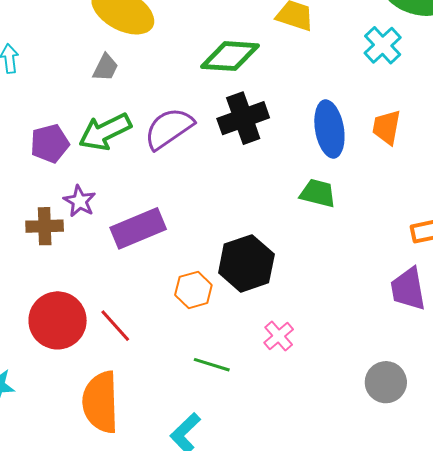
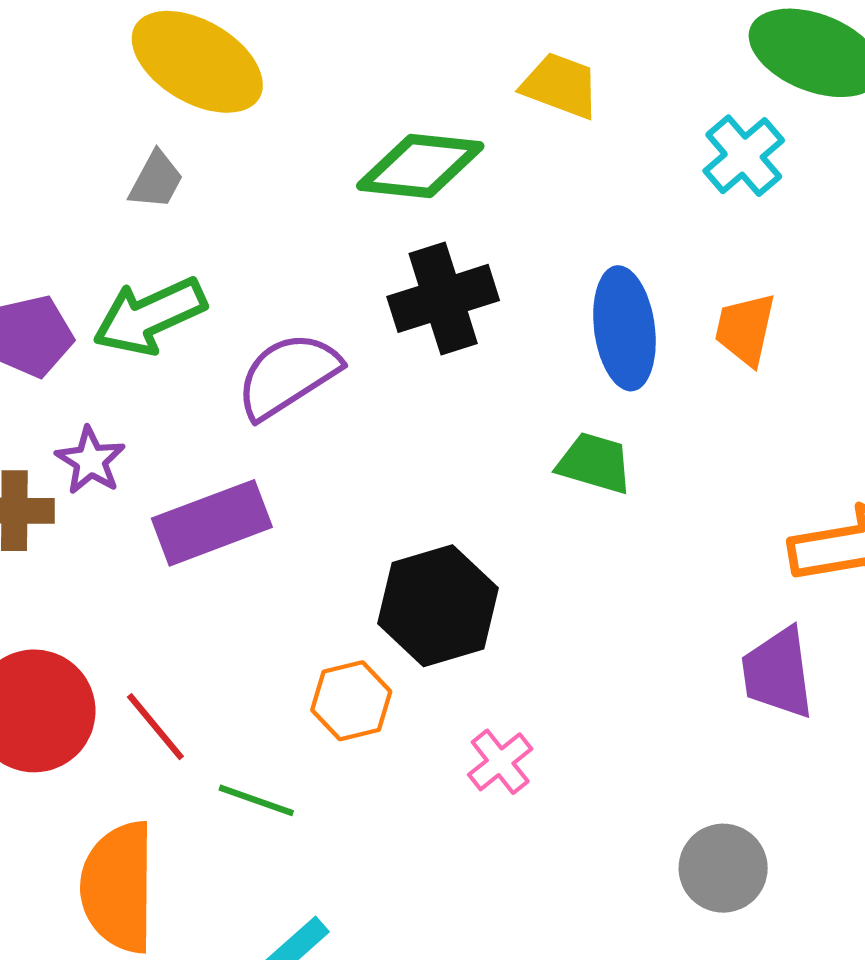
purple semicircle: (169, 128) -> (288, 375), moved
orange hexagon: (193, 290) -> (351, 701), moved
green line: (212, 365) -> (256, 800), moved

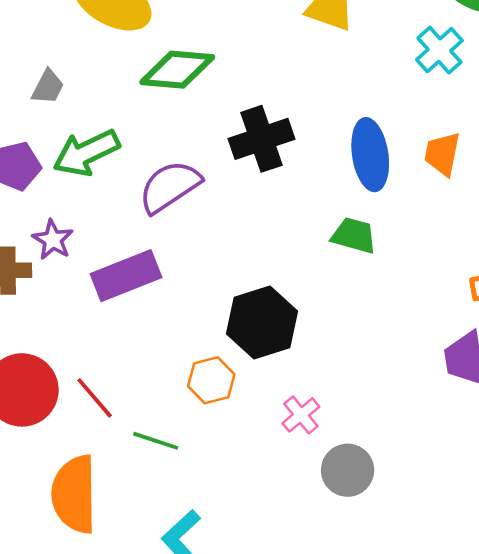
green diamond: (420, 166) -> (177, 70), moved
gray trapezoid: (156, 180) -> (48, 87), moved
gray circle: (723, 868) -> (348, 470), moved

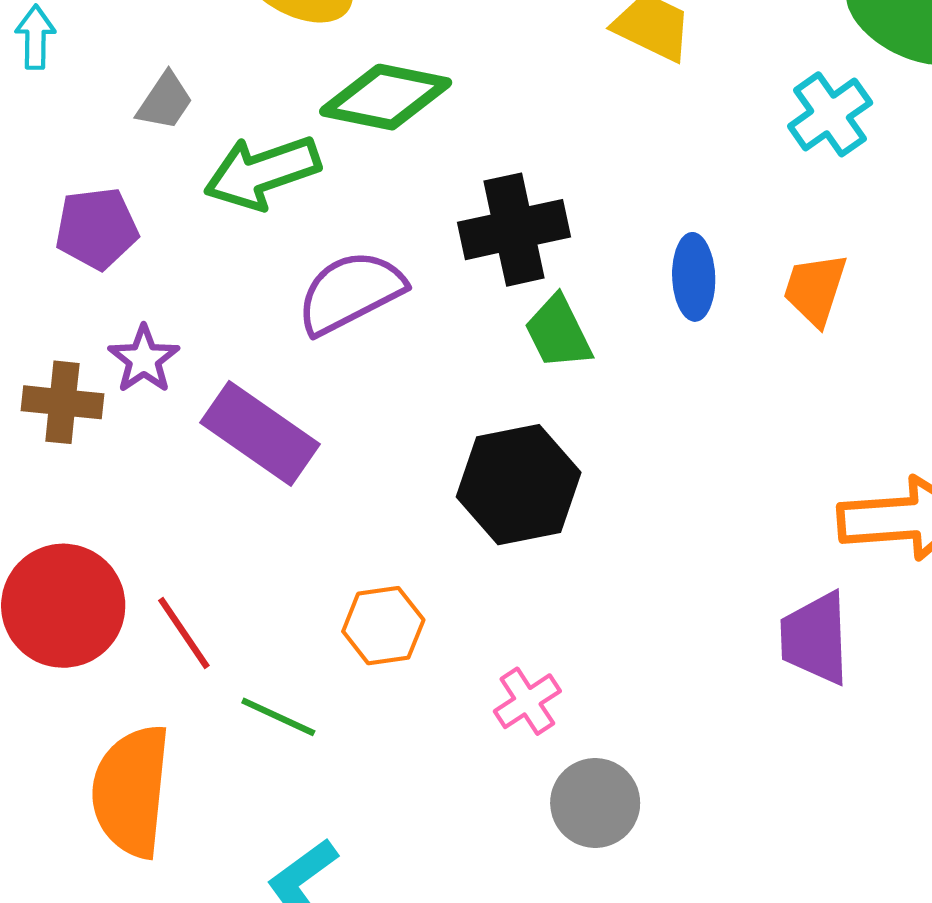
green arrow: (86, 153) -> (262, 172), moved
blue ellipse: (370, 155) -> (694, 277), size x0.7
green trapezoid: (354, 235) -> (558, 332), moved, turned -138
purple rectangle: (126, 276) -> (260, 433), turned 50
black hexagon: (262, 322) -> (519, 485), moved

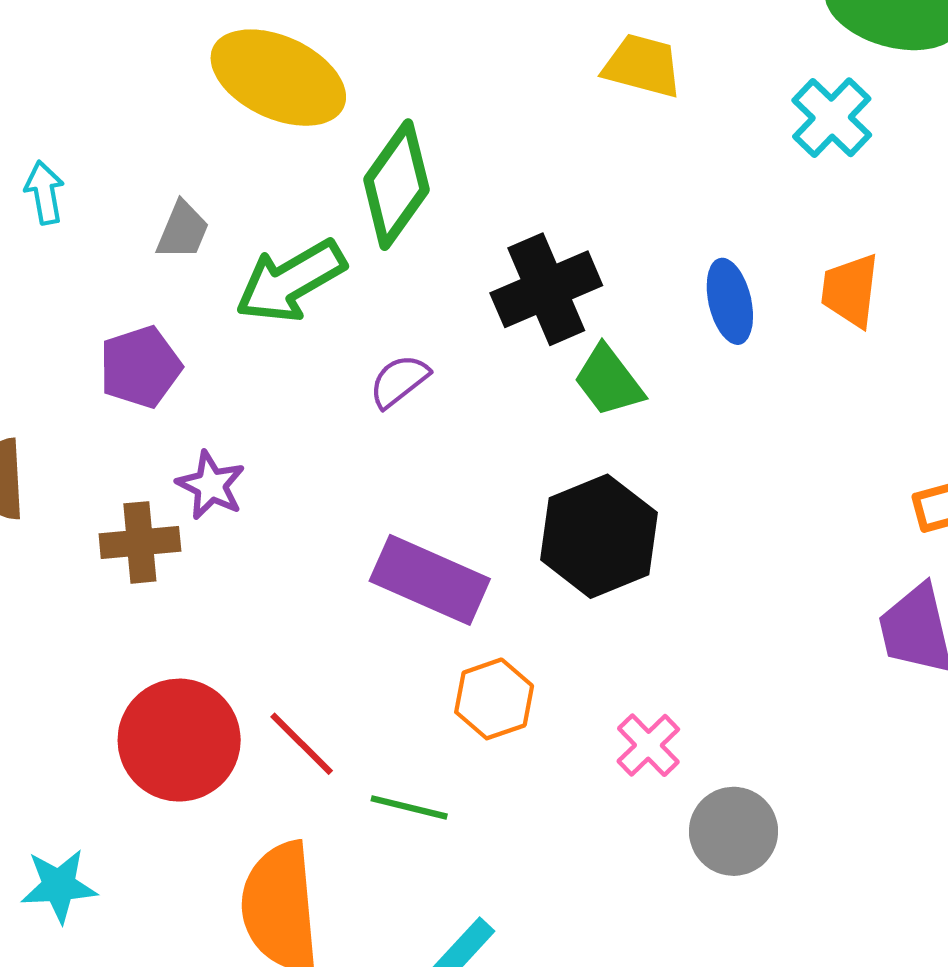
green diamond: (386, 97) -> (396, 185), turned -55
purple semicircle: (350, 292) -> (399, 381), size x0.6
purple rectangle: (260, 433) -> (430, 580), moved

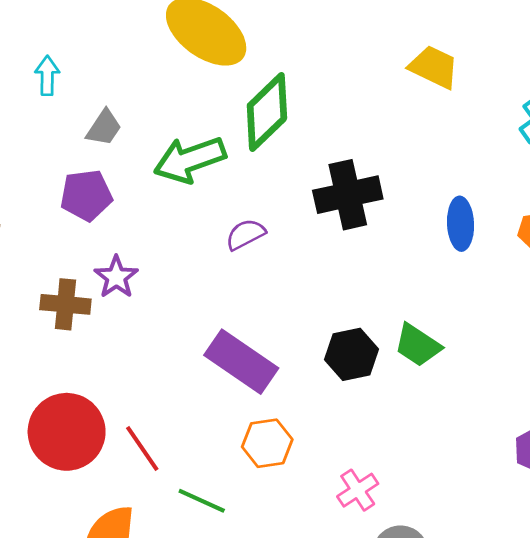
gray trapezoid: (183, 230) -> (104, 128), moved
green trapezoid: (609, 381) -> (418, 345), moved, turned -30
black hexagon: (599, 536) -> (352, 354), size x0.7

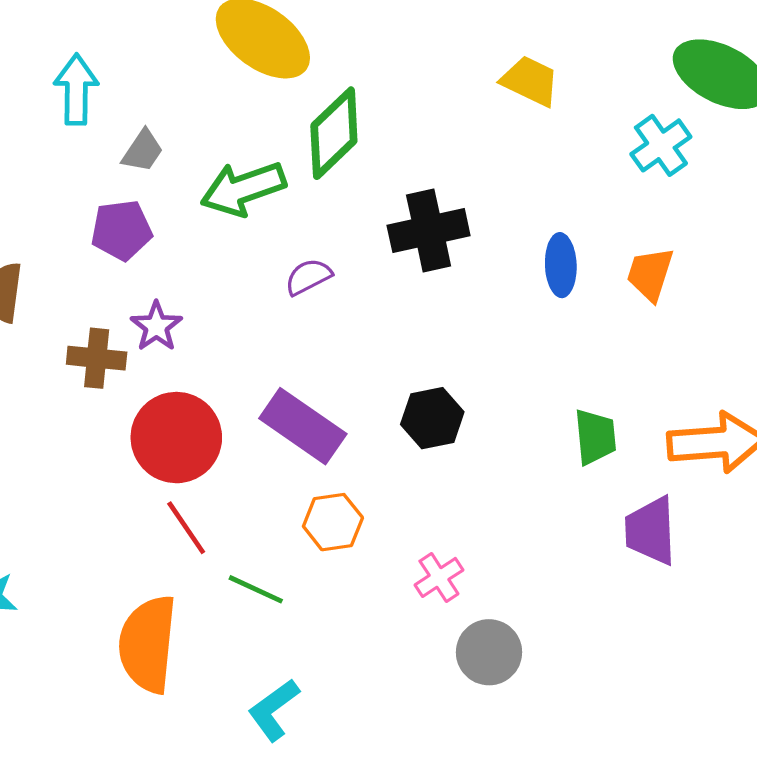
cyan arrow: (47, 76) -> (76, 89), size x1.5
green trapezoid: (418, 345) -> (595, 437), moved, turned -129
red circle: (67, 432) -> (176, 438), moved

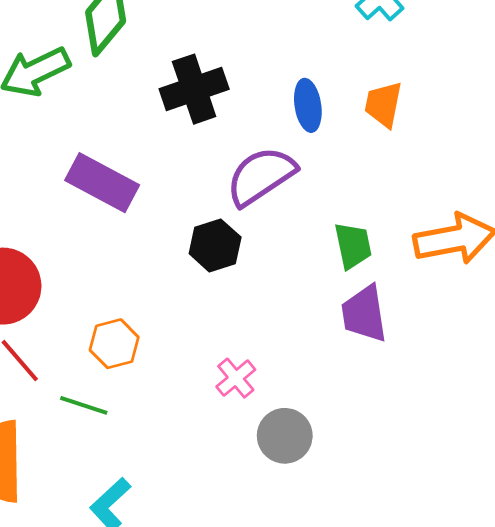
purple semicircle: (308, 277) -> (261, 176), moved, size x1.8
purple rectangle: (303, 426) -> (102, 183), moved
orange hexagon: (333, 522) -> (114, 344), moved
purple trapezoid: (651, 531) -> (364, 314), moved

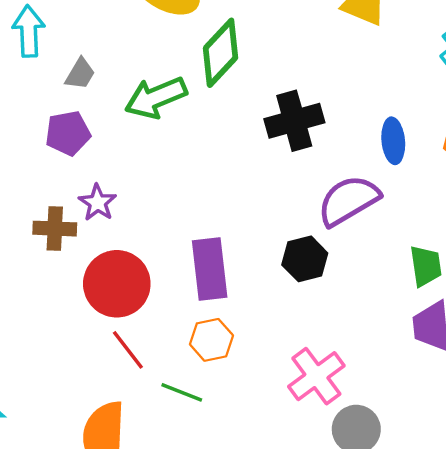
purple rectangle: (102, 183) -> (210, 269), moved, turned 52
pink cross: (236, 378) -> (316, 376), size x1.6

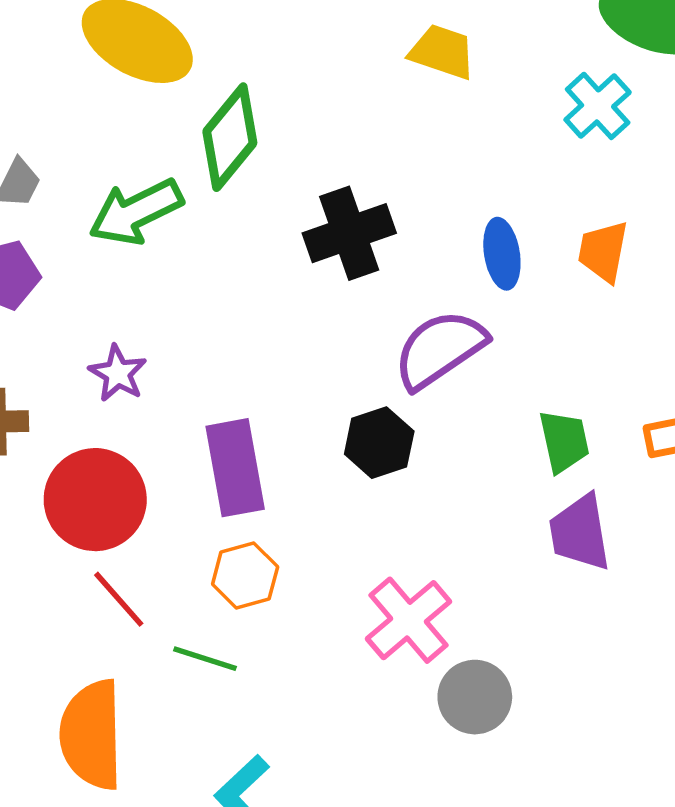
purple star: (98, 203) -> (118, 373), moved

